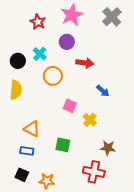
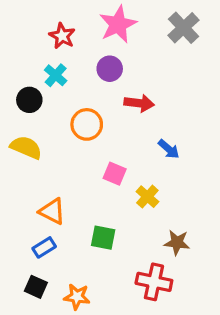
cyan cross: (40, 54) -> (56, 75), moved
yellow semicircle: (16, 90) -> (26, 147), turned -72
blue rectangle: (27, 151) -> (44, 247), turned -40

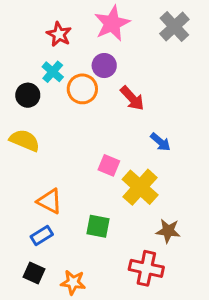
red arrow: (139, 103) -> (132, 98), turned 40
orange circle: (87, 124) -> (82, 89), moved
yellow cross: (147, 197) -> (140, 187), size x1.6

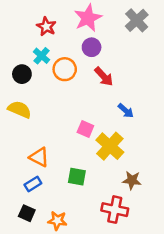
purple circle: (104, 66) -> (92, 47), moved

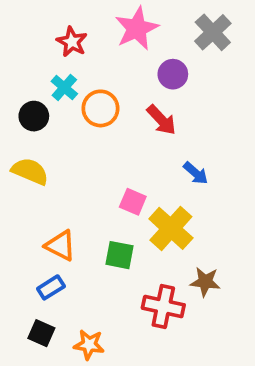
purple circle: (92, 47) -> (173, 74), moved
green square: (77, 177) -> (120, 255), moved
red cross: (115, 210) -> (163, 307), moved

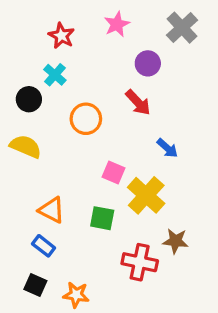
pink star: (137, 28) -> (117, 24), size x0.7
orange circle: (100, 108) -> (86, 119), moved
blue rectangle: (51, 287) -> (44, 246), turned 70

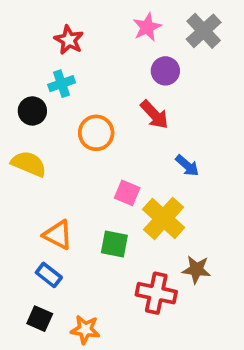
pink star: (117, 24) -> (147, 27), moved
cyan cross: (55, 75) -> (62, 84), turned 30

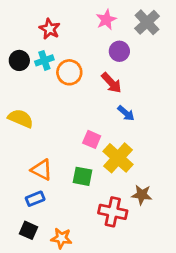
black circle: (32, 111) -> (19, 60), moved
orange circle: (96, 133) -> (69, 72), moved
blue arrow: (187, 166) -> (126, 113), moved
blue rectangle: (49, 275) -> (35, 199), turned -60

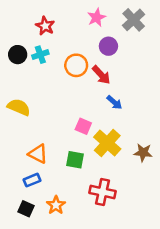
orange circle: (69, 72) -> (76, 65), moved
brown star: (142, 195) -> (143, 153), moved
orange star: (61, 238) -> (56, 205), moved, turned 30

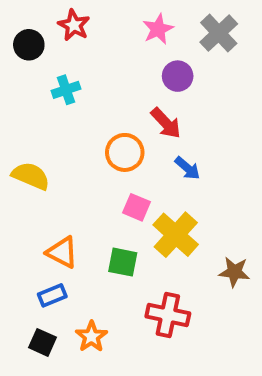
red star: (45, 26) -> (74, 25), moved
black circle: (18, 55) -> (29, 45), moved
orange circle: (76, 65) -> (125, 152), moved
brown star: (143, 153) -> (234, 272), moved

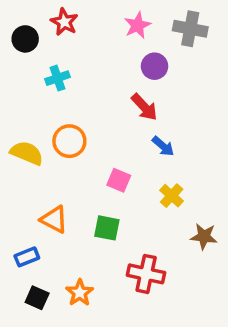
gray cross: (219, 33) -> (190, 29), turned -36
orange circle: (125, 152) -> (69, 141), moved
yellow cross: (176, 235) -> (172, 196), moved, size x0.6
blue rectangle: (52, 295) -> (27, 257), moved

